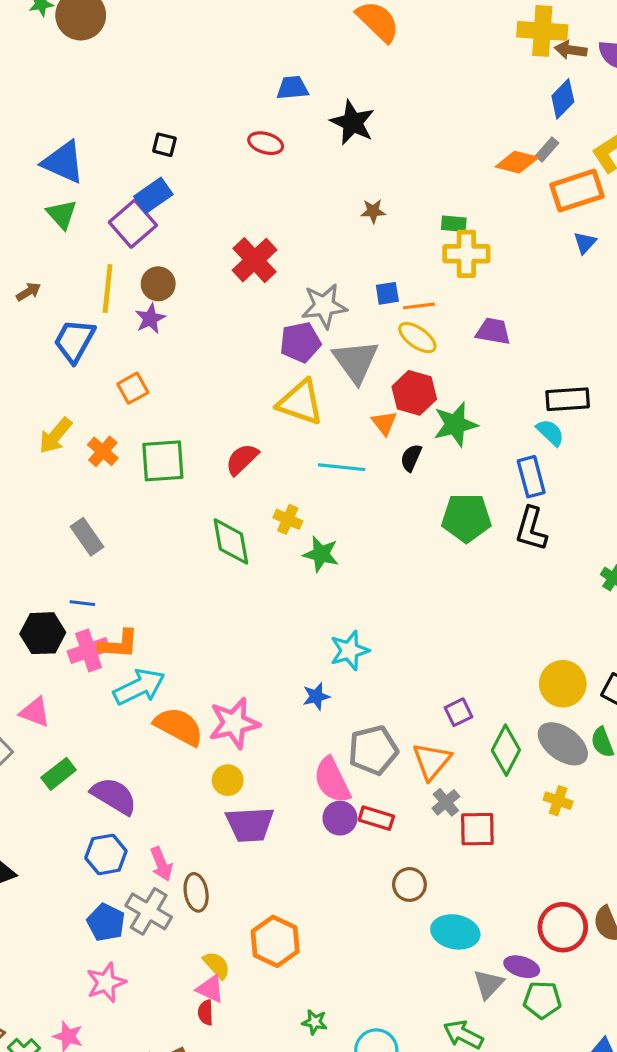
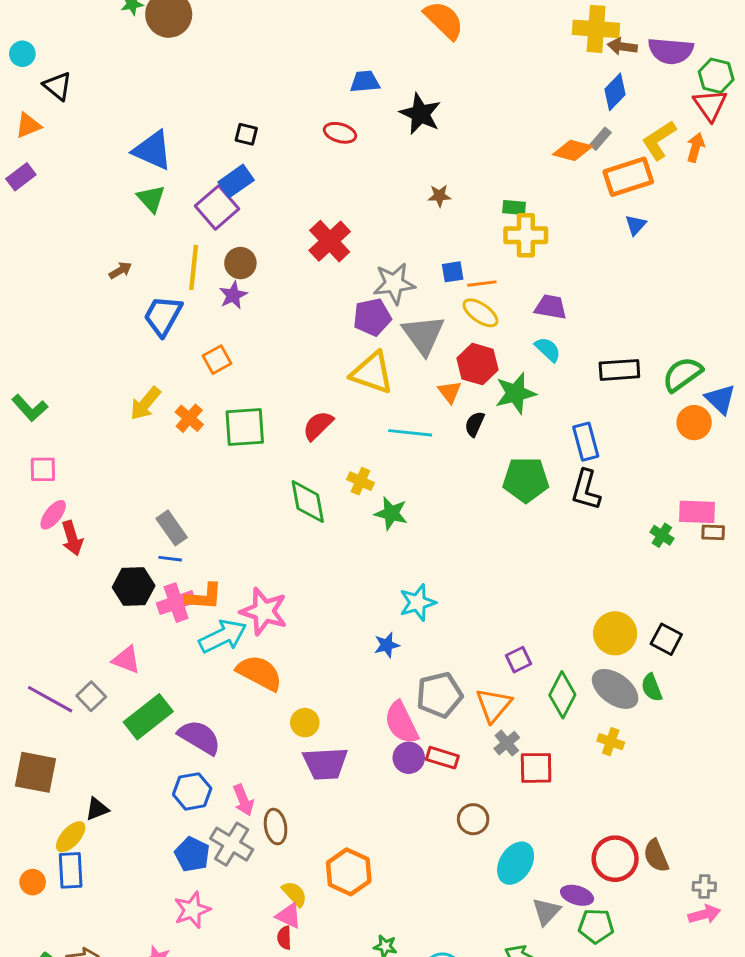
cyan semicircle: (550, 432) -> (548, 349), moved
gray rectangle: (87, 537) -> (172, 528), moved
pink star: (234, 723) -> (264, 611), moved, turned 30
green rectangle: (59, 774) -> (148, 717), size x1.5
cyan ellipse: (455, 932) -> (516, 863), turned -69

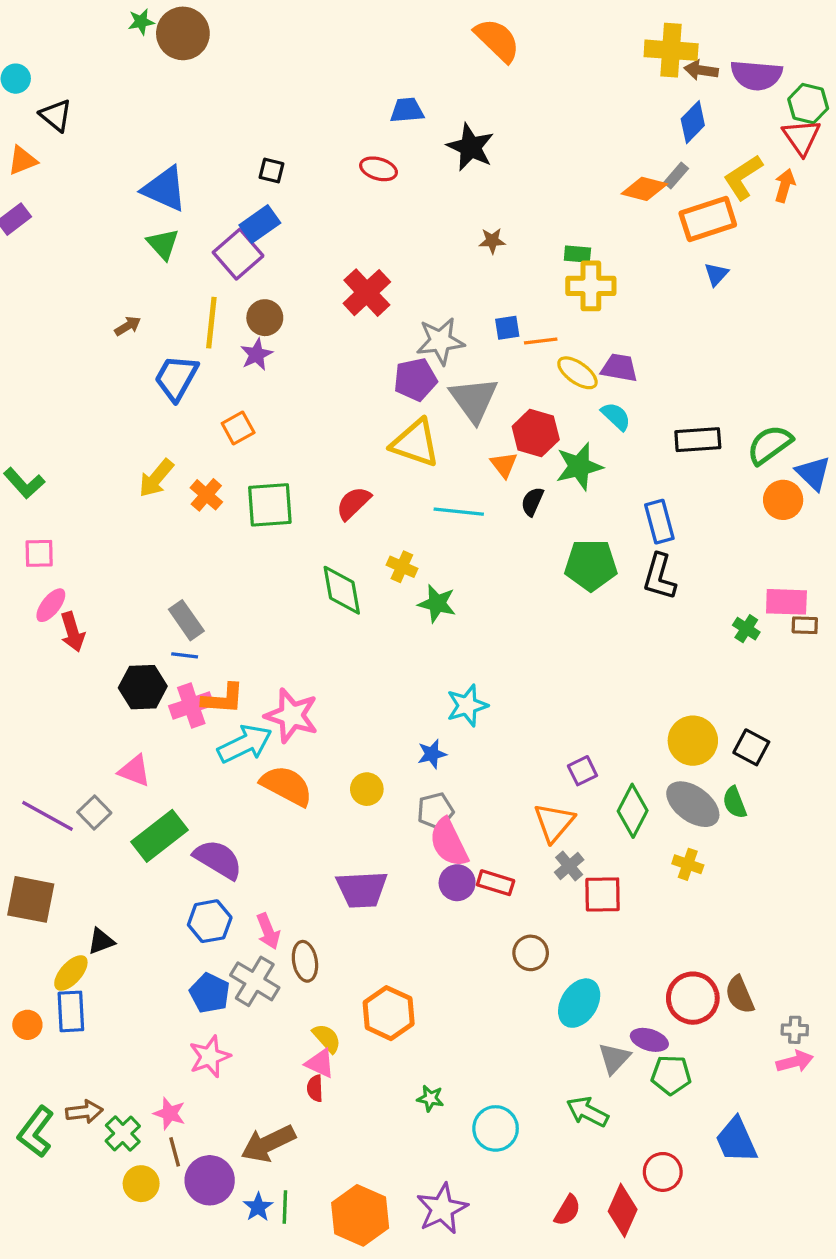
yellow ellipse: (480, 313) -> (577, 373), moved
gray pentagon: (439, 695) -> (435, 811), moved, size x0.7
yellow circle: (305, 723) -> (367, 789), moved

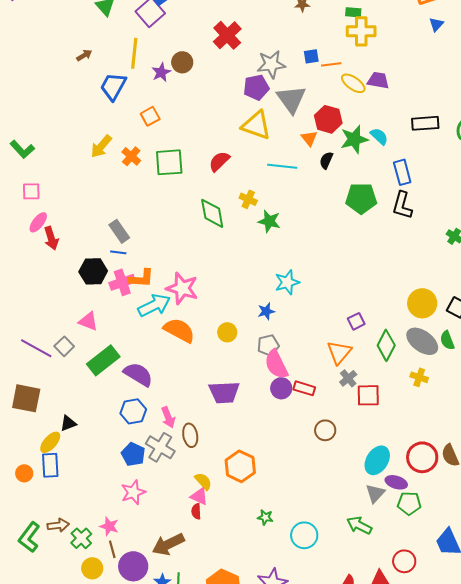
brown circle: (265, 318) -> (182, 62), moved
cyan semicircle: (616, 416) -> (379, 136), moved
cyan ellipse: (579, 1003) -> (377, 460), moved

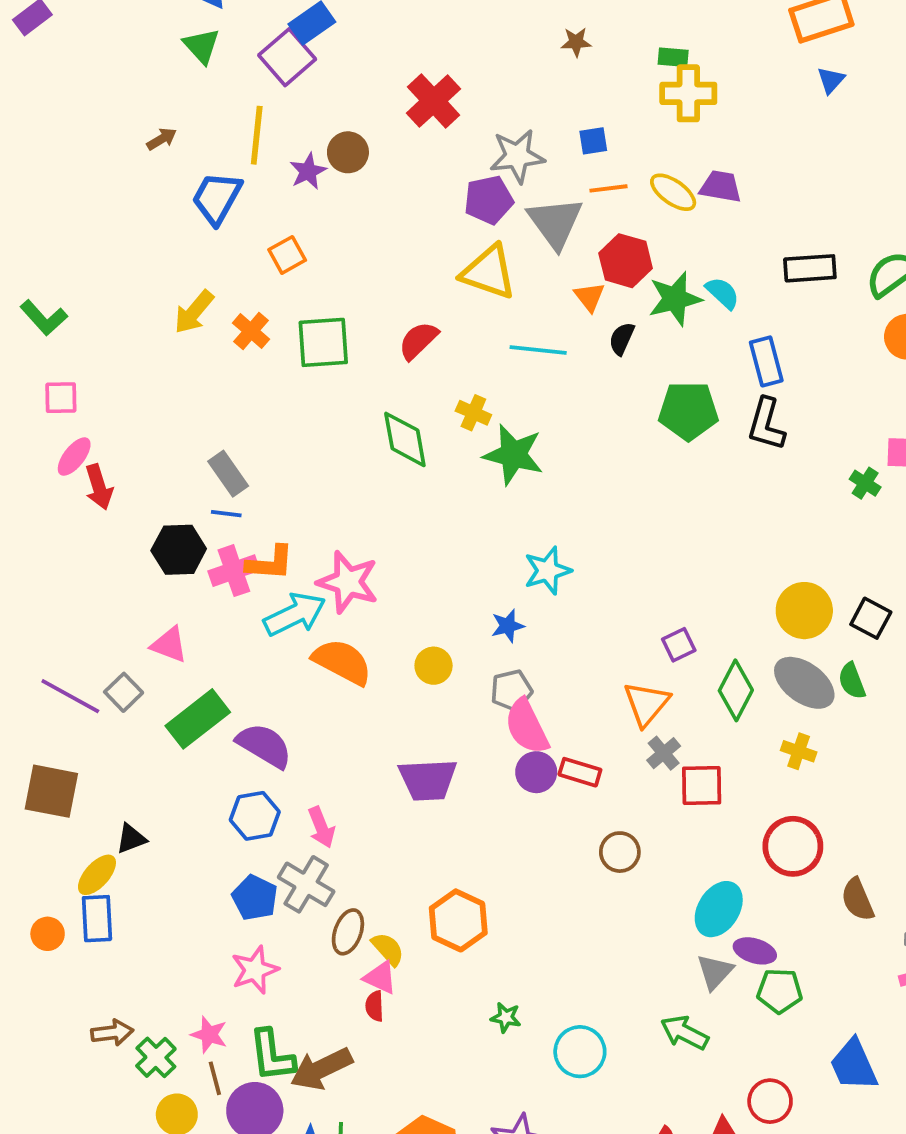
orange line: (331, 64) -> (608, 188), moved
green star: (269, 221) -> (513, 455), size x1.4
brown ellipse: (190, 435) -> (348, 932), moved, turned 30
red circle: (422, 457) -> (793, 846), moved
green L-shape: (29, 537) -> (272, 1055), moved, turned -44

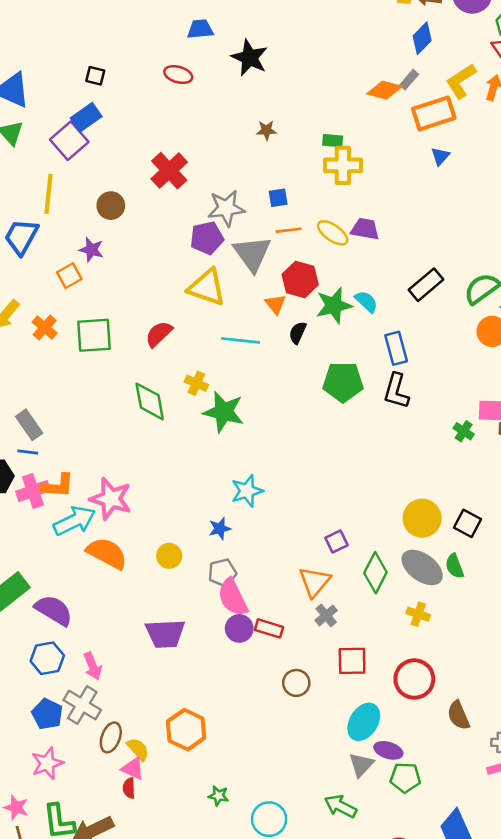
purple star: (308, 171) -> (91, 250), moved, turned -30
black rectangle: (810, 268) -> (426, 285), turned -36
red square: (702, 785) -> (352, 661), moved

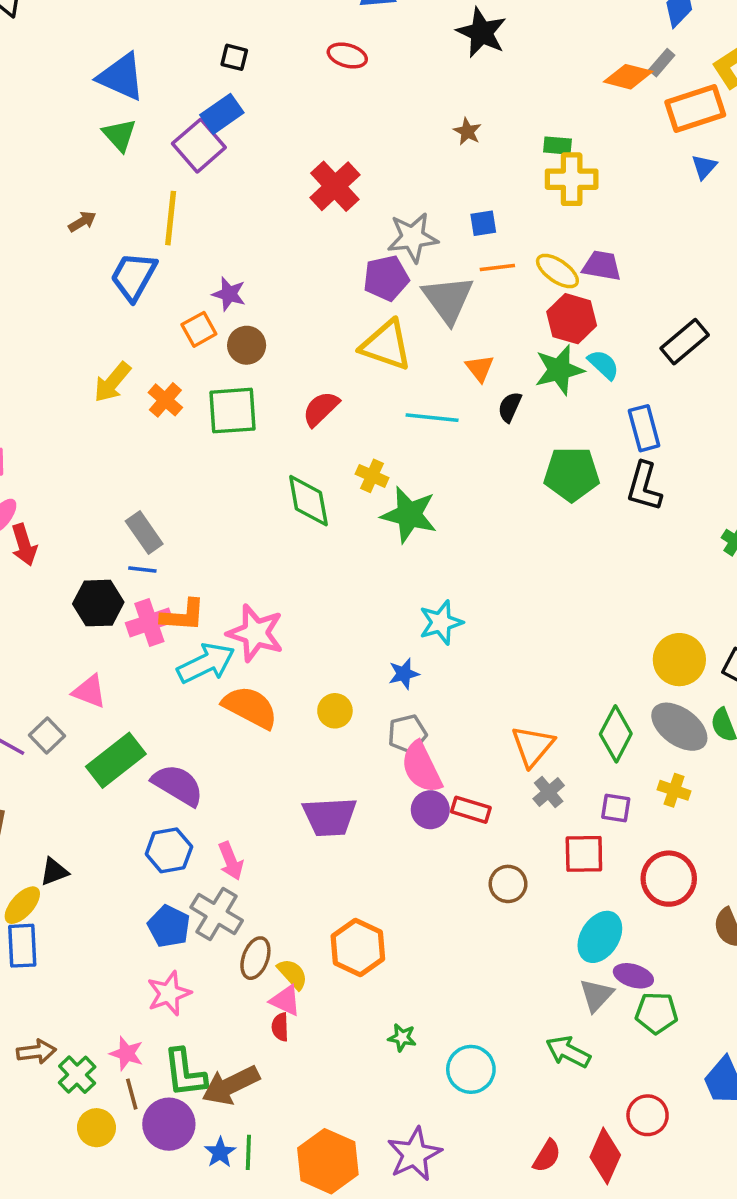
black star: (250, 58) -> (482, 33), moved
brown star: (266, 130) -> (467, 131), turned 30
brown circle: (111, 206) -> (247, 345), moved
red hexagon: (300, 279) -> (572, 319), moved
purple square: (336, 542) -> (616, 808), moved, turned 35

